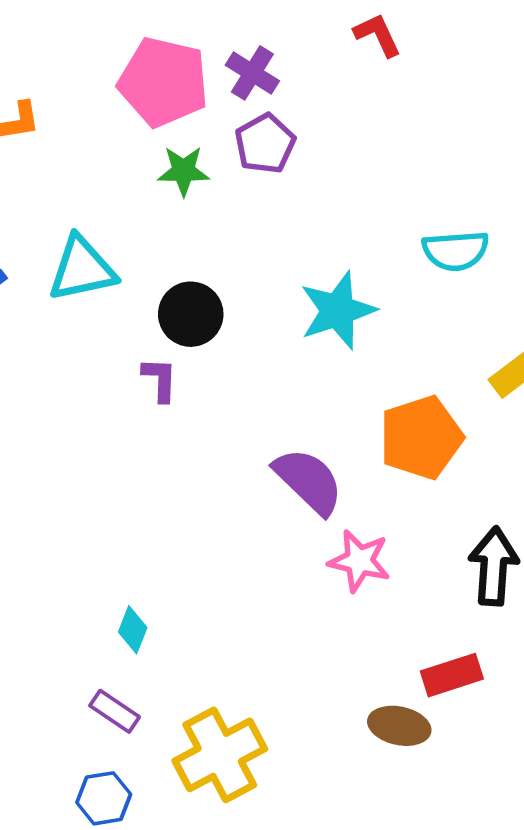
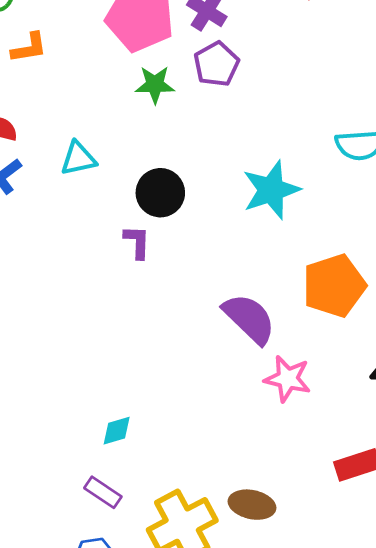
cyan triangle: (82, 269) -> (78, 159), size x0.7
cyan diamond: (133, 630) -> (117, 431), turned 52
brown ellipse: (399, 726) -> (252, 505), moved

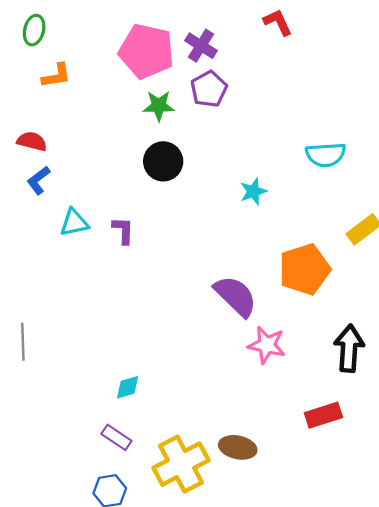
cyan triangle: (78, 159) -> (74, 223), moved
cyan star: (271, 190) -> (253, 191), size x0.6
black circle: (160, 193) -> (163, 161), moved
purple L-shape: (137, 242) -> (123, 230), moved

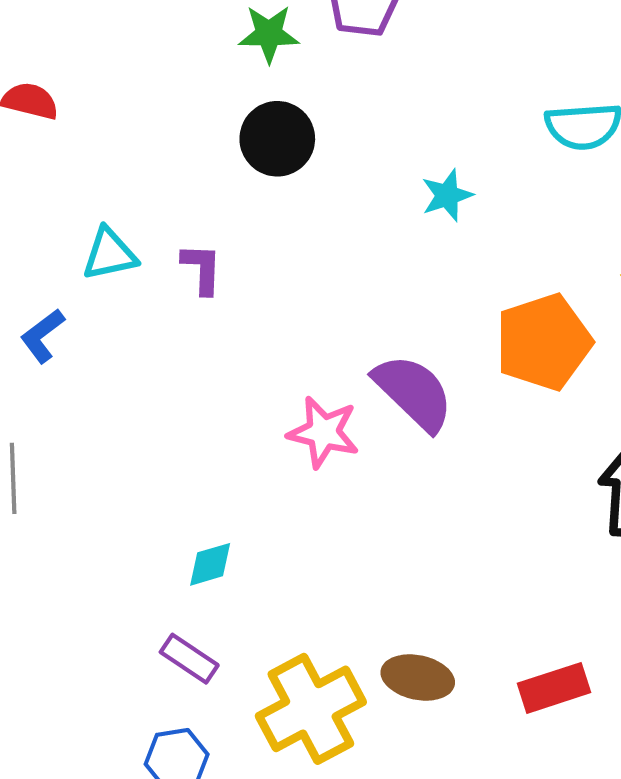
blue L-shape: (39, 180) -> (42, 336), moved
pink star: (267, 345) -> (323, 432), moved
red rectangle: (323, 415) -> (554, 688), moved

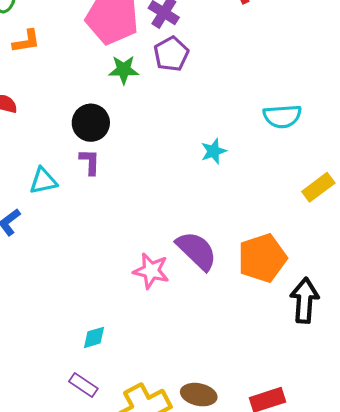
black circle: (277, 139) -> (91, 123), moved
purple L-shape: (202, 269) -> (90, 162), moved
orange pentagon: (544, 342) -> (262, 258), moved

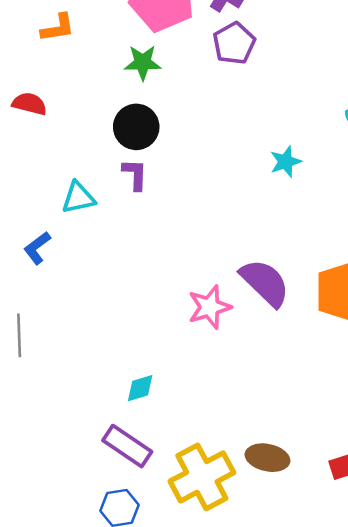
green star: (124, 70) -> (143, 63), moved
pink star: (151, 271) -> (210, 307), turned -30
purple rectangle: (83, 385) -> (127, 446), size x1.4

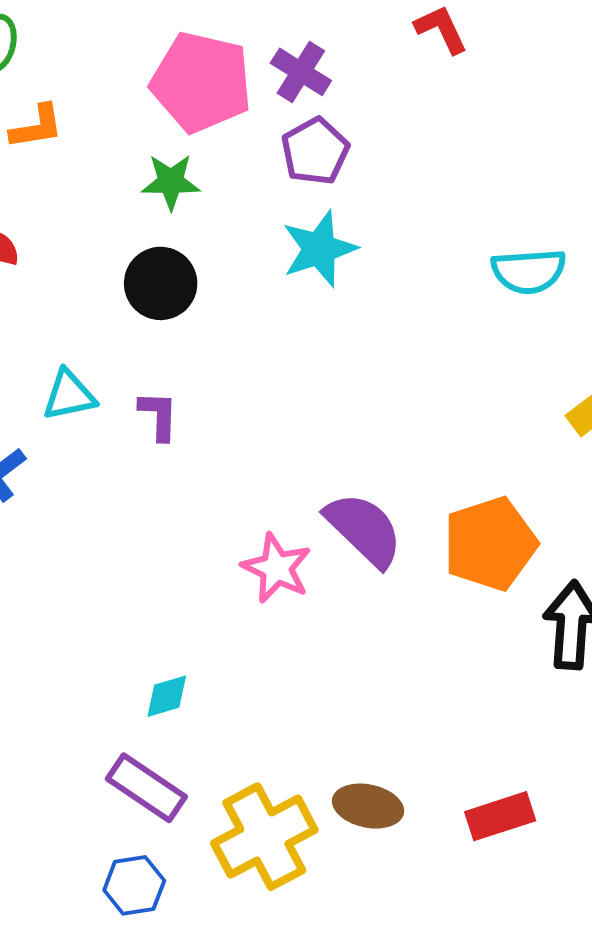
cyan star: (286, 162) -> (319, 249), moved, size x1.5
purple L-shape: (135, 175) -> (159, 416), moved
pink star: (210, 307) -> (276, 568), turned -30

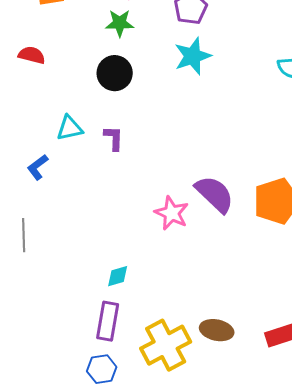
purple rectangle: (146, 788) -> (108, 321), turned 66

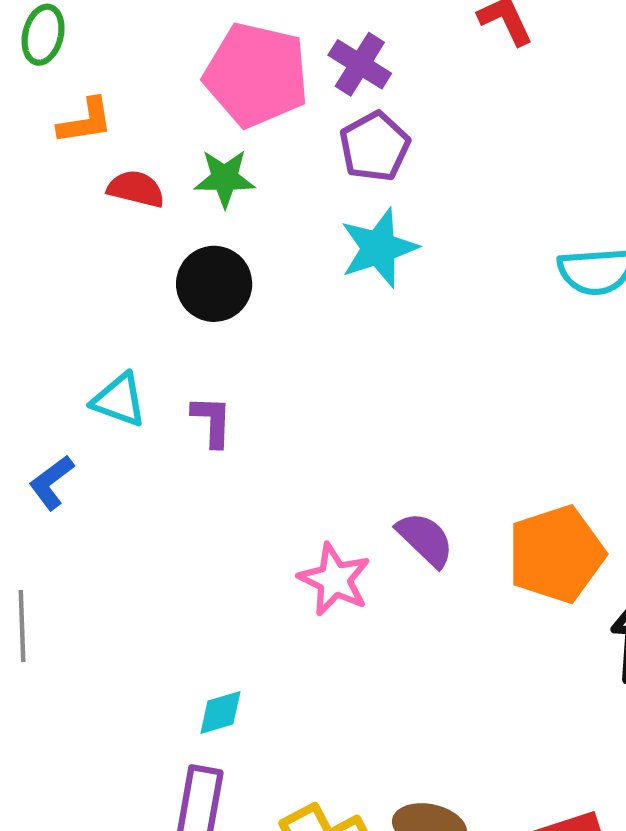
red semicircle: (32, 55) -> (136, 189), moved
cyan triangle: (70, 128) -> (119, 400), turned 32
purple semicircle: (215, 194) -> (425, 539), size x0.7

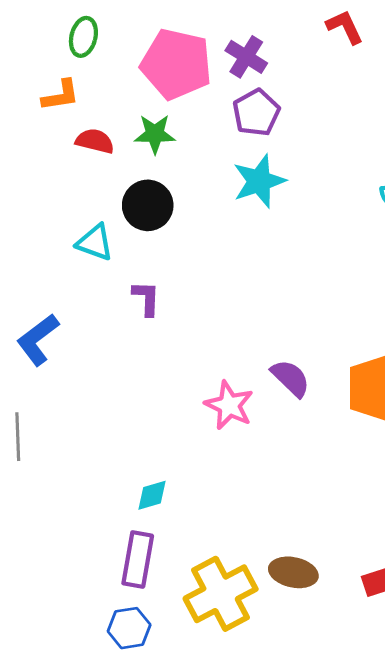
green ellipse: (43, 35) -> (83, 37), moved
cyan triangle: (119, 400) -> (95, 242), moved
blue L-shape: (51, 482) -> (38, 340), size x1.4

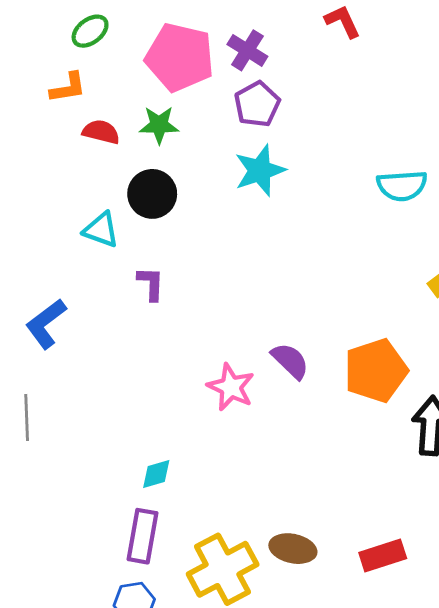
green ellipse: (83, 37) -> (90, 31), turned 39

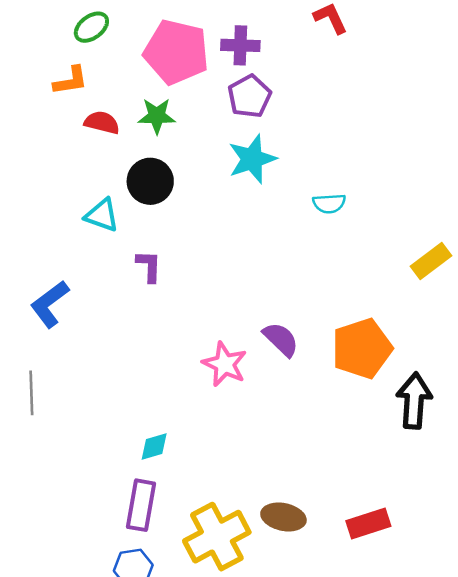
purple cross: (247, 50) -> (240, 45), turned -30
cyan semicircle: (402, 186) -> (329, 203), moved, size x0.7

